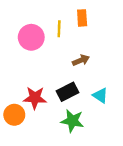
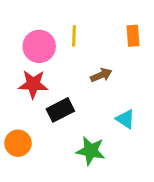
orange rectangle: (82, 18) -> (133, 36), moved
black rectangle: (68, 92) -> (60, 110), moved
red star: (35, 98) -> (33, 84), moved

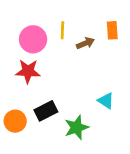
brown arrow: (101, 75) -> (85, 43), moved
black rectangle: (60, 110) -> (46, 111), moved
green star: (91, 151) -> (77, 127), turned -30

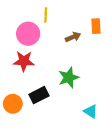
yellow line: (62, 30) -> (46, 15), moved
cyan triangle: (106, 101) -> (91, 111), moved
green star: (77, 127) -> (69, 77), moved

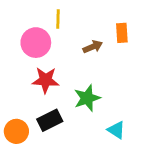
red star: (24, 61) -> (46, 80), moved
cyan triangle: (91, 111) -> (116, 130), moved

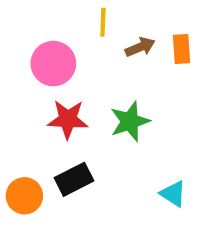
yellow line: (58, 19) -> (103, 22), moved
brown arrow: (93, 47) -> (140, 47), moved
green star: (87, 98) -> (130, 121), moved

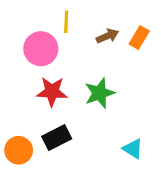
yellow line: (103, 22) -> (66, 22), moved
orange rectangle: (181, 49) -> (139, 38), turned 35

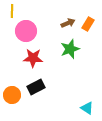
yellow line: (66, 22) -> (12, 11), moved
green star: (100, 93) -> (70, 49), moved
cyan triangle: (133, 149) -> (87, 108), moved

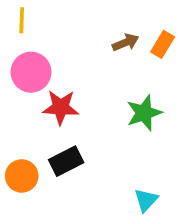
pink circle: (26, 31) -> (31, 72), moved
green star: (70, 49) -> (144, 113), moved
cyan triangle: (87, 108) -> (146, 200), moved, turned 40

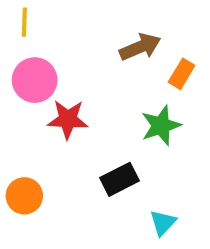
brown arrow: (126, 42) -> (140, 47), size x1.4
orange rectangle: (163, 44) -> (182, 74), moved
black rectangle: (66, 161) -> (119, 179), moved

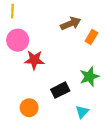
green star: (161, 126) -> (89, 77), moved
orange circle: (24, 196) -> (29, 108), moved

